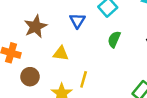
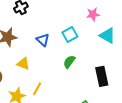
blue triangle: (77, 21) -> (43, 40), turned -32

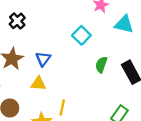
blue triangle: (43, 40) -> (43, 59), moved, turned 40
green semicircle: (69, 62) -> (101, 65), moved

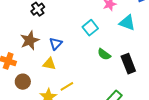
green semicircle: (101, 65) -> (104, 54), turned -80
yellow line: (62, 107) -> (67, 86), turned 40

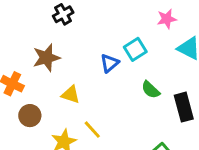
blue triangle: (56, 44) -> (109, 63), moved
yellow line: (67, 86) -> (92, 130), turned 72

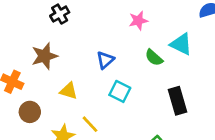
pink star: (167, 19) -> (138, 21), moved
cyan square: (135, 49) -> (120, 91), moved, turned -30
green semicircle: (151, 90) -> (154, 58), moved

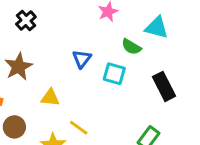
cyan square: (120, 91) -> (114, 74), moved

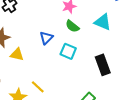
green semicircle: (131, 47) -> (72, 26), moved
yellow triangle: (50, 98) -> (17, 54), moved

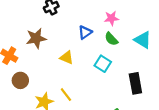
blue triangle: (46, 38) -> (85, 32), moved
yellow triangle: (17, 54) -> (67, 58), moved

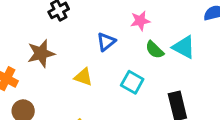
green semicircle: (111, 39) -> (155, 50), moved

